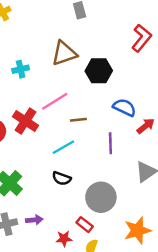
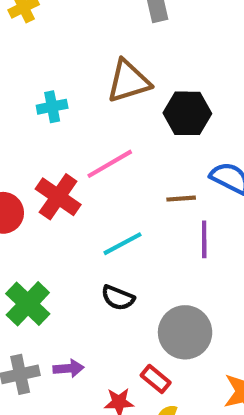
brown line: (78, 120) -> (181, 199), moved

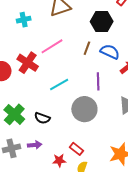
black hexagon: (187, 113) -> (102, 22), moved
brown line: (181, 199) -> (87, 48), moved, turned -64
black semicircle: (118, 298) -> (42, 118), moved
gray circle: (185, 332) -> (84, 109), moved

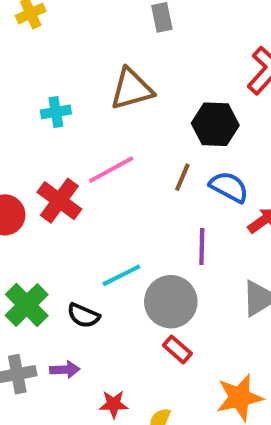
cyan line: (59, 84) -> (121, 275), moved
red rectangle: (76, 149) -> (177, 349), moved

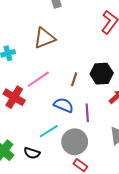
black hexagon: (215, 124) -> (102, 74), moved
blue semicircle: (229, 187) -> (64, 105), moved

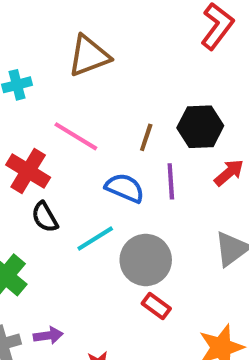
pink line: (38, 79) -> (76, 136), turned 65
purple line: (87, 113) -> (171, 181), moved
black semicircle: (32, 153) -> (45, 217), moved, turned 42

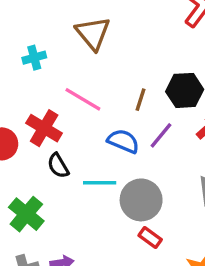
brown triangle: (89, 56) -> (93, 33), turned -48
purple line: (171, 181) -> (161, 135), turned 44
cyan line: (95, 239) -> (100, 183), turned 32

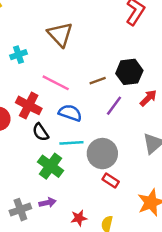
brown line: (140, 100) -> (98, 81), turned 56
blue semicircle: (123, 141) -> (70, 113), moved
green cross: (26, 214) -> (51, 166), moved

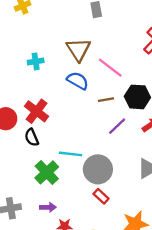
pink line: (56, 83) -> (110, 68), moved
blue semicircle: (70, 113) -> (78, 81), moved
black semicircle: (40, 132) -> (32, 137), moved
purple arrow: (47, 203) -> (48, 207), moved

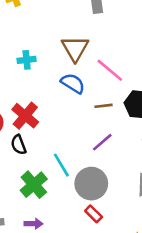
purple line: (117, 126) -> (102, 142), moved
cyan line: (70, 154) -> (61, 165), turned 50

